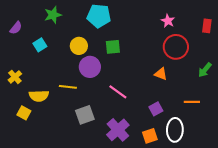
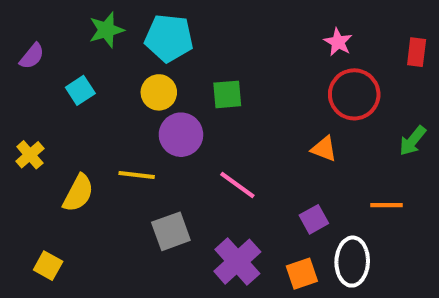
cyan pentagon: (99, 16) -> (169, 38), moved
yellow semicircle: (39, 96) -> (78, 193), turned -60
yellow square: (24, 113) -> (48, 266), moved

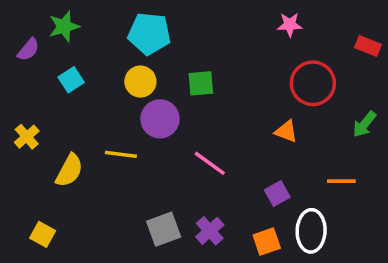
green star: (106, 30) -> (64, 26), moved
pink star: (338, 42) -> (290, 25), moved, turned -30
red rectangle: (417, 52) -> (368, 46), turned -75
gray square: (171, 231) -> (164, 229), moved
purple cross: (237, 262) -> (210, 231), size x0.7

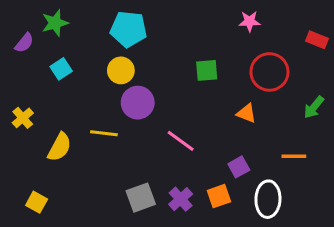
green square: (201, 83) -> (207, 70), moved
orange square: (267, 242) -> (219, 196), moved

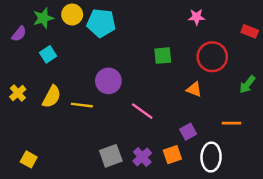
yellow circle: (121, 70) -> (72, 14), moved
yellow semicircle: (60, 147) -> (52, 97), moved

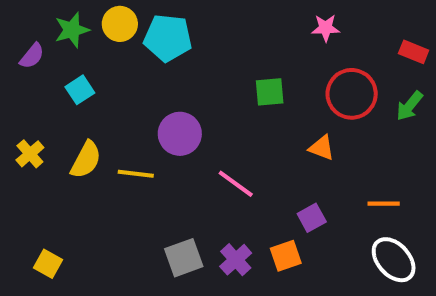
green arrow: (247, 85) -> (410, 106), moved
white ellipse: (211, 157) -> (394, 260), moved, turned -44

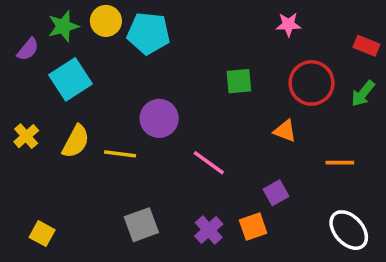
cyan square: (80, 90) -> (70, 79), size x1.6
orange line: (384, 204) -> (340, 163), moved
gray square: (184, 258) -> (141, 225), moved

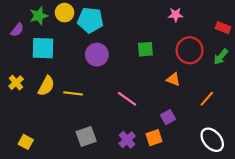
cyan square: (70, 79) -> (43, 48), turned 35
purple circle: (159, 118) -> (97, 55), moved
orange line: (340, 163) -> (207, 99), turned -49

